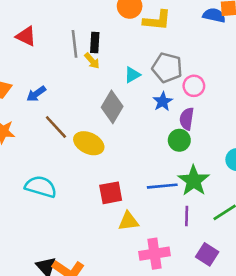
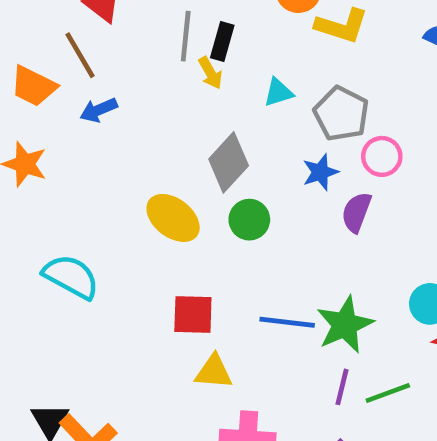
cyan triangle: (132, 75) -> (278, 92), moved
brown line: (56, 127) -> (80, 55), moved
green circle: (179, 140) -> (249, 220), moved
purple line: (187, 216) -> (342, 387), moved

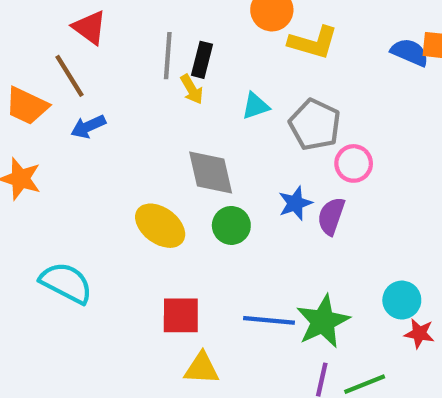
gray diamond: (229, 162) -> (211, 172), turned -54
blue star: (320, 172) -> (295, 203), moved

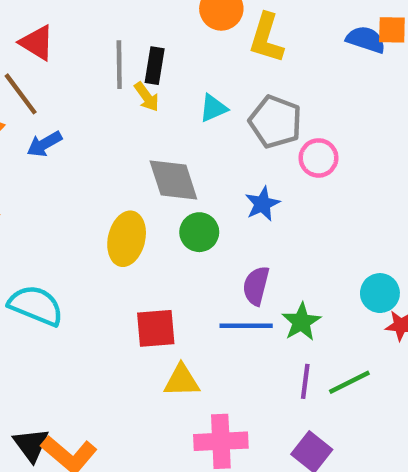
yellow L-shape: (313, 42) -> (266, 38), turned 96
purple semicircle: (331, 216) -> (256, 286), moved
yellow ellipse: (160, 226) -> (127, 239), turned 72
green star: (323, 321) -> (301, 322), size x0.7

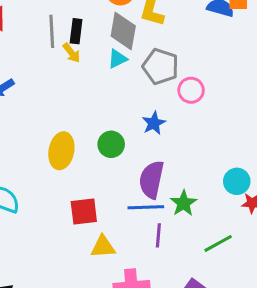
gray diamond: (173, 180) -> (123, 31), moved, turned 30
purple semicircle: (256, 286) -> (152, 180), size x1.4
purple line: (305, 381) -> (158, 235), moved

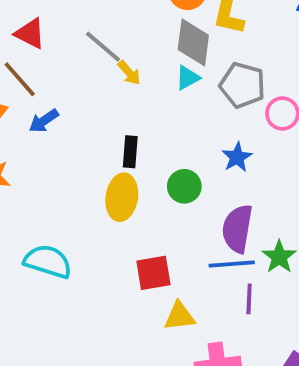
gray line: (52, 31) -> (103, 47), turned -44
black rectangle: (76, 31) -> (130, 152), moved

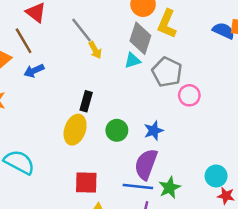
blue star: (237, 157) -> (154, 131), moved

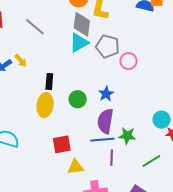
yellow arrow: (95, 50) -> (21, 61), moved
cyan triangle: (132, 60) -> (79, 43), size x1.5
green star: (170, 188) -> (127, 136), turned -30

